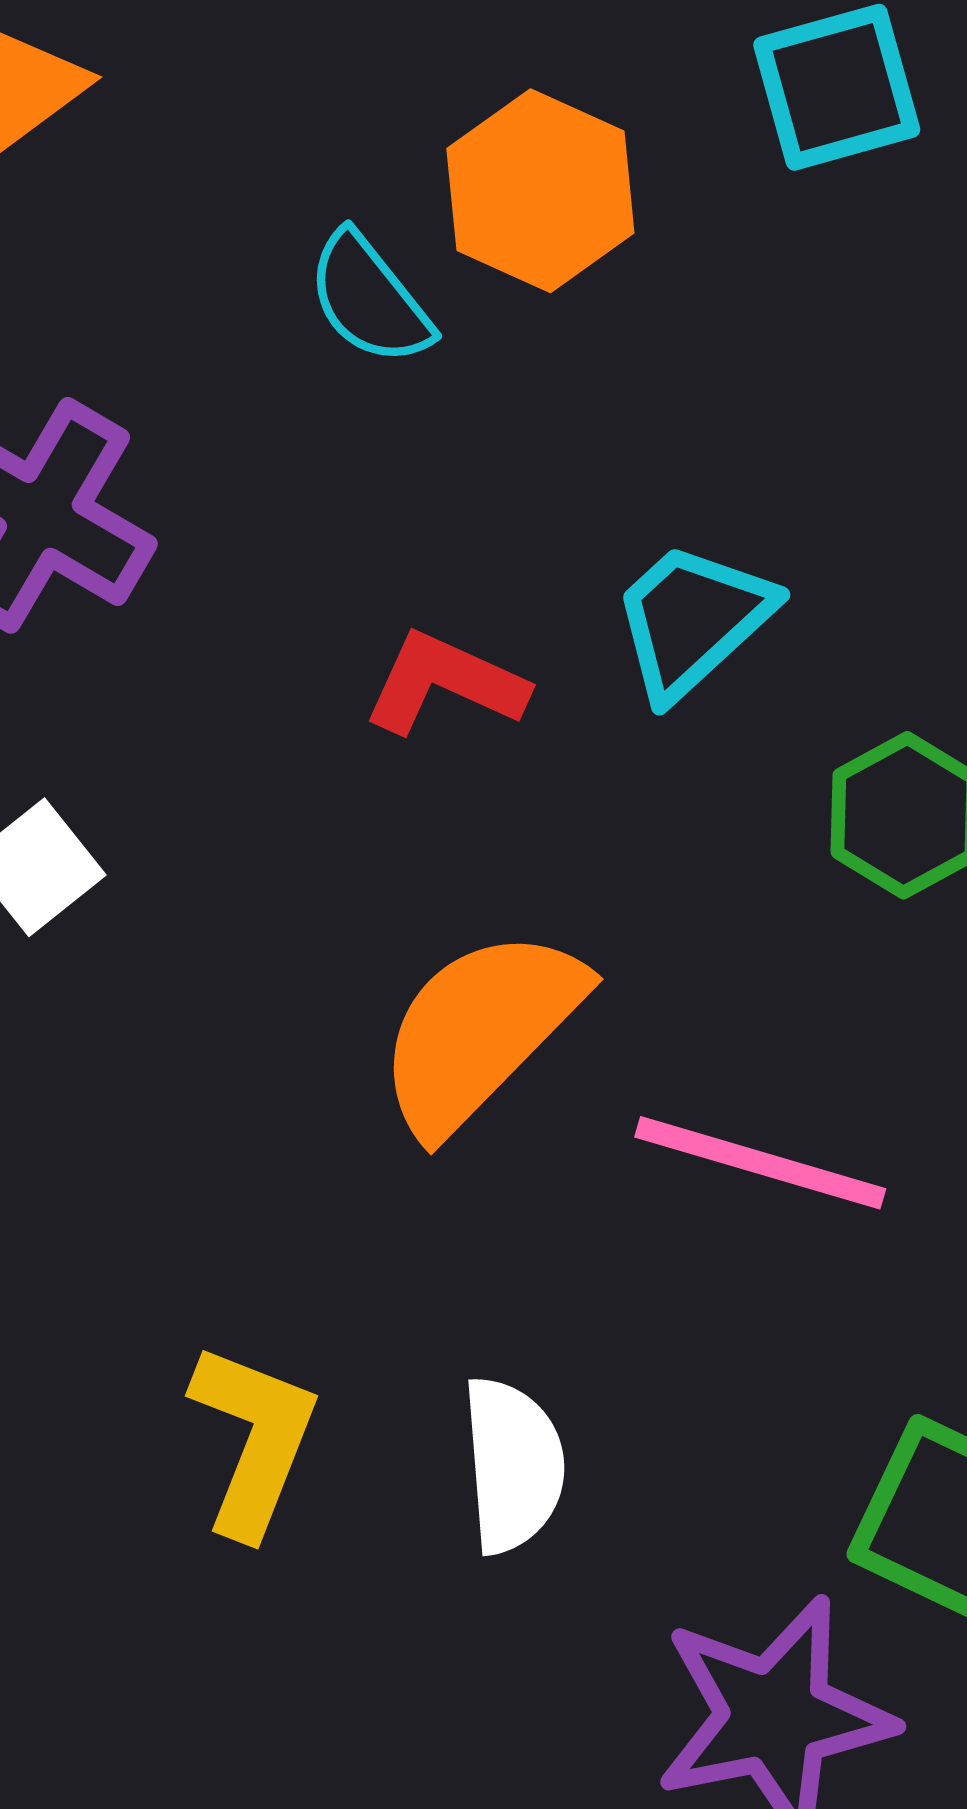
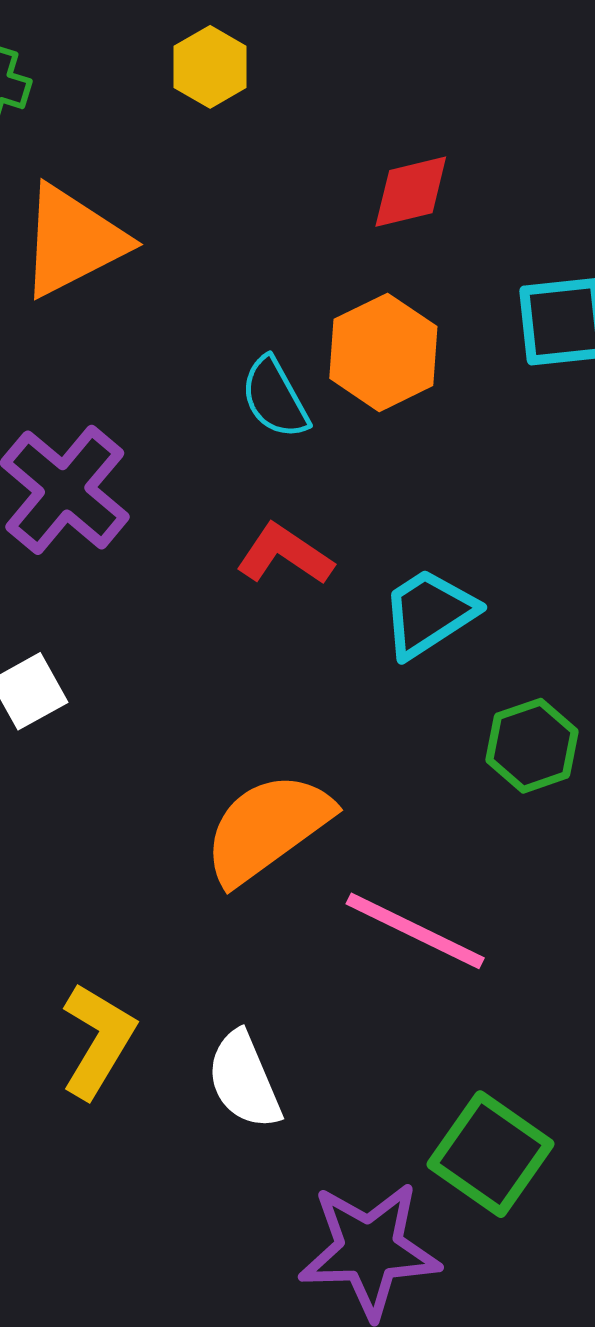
red L-shape: (445, 683) -> (285, 555), moved
white semicircle: (513, 1465) -> (244, 1080), turned 152

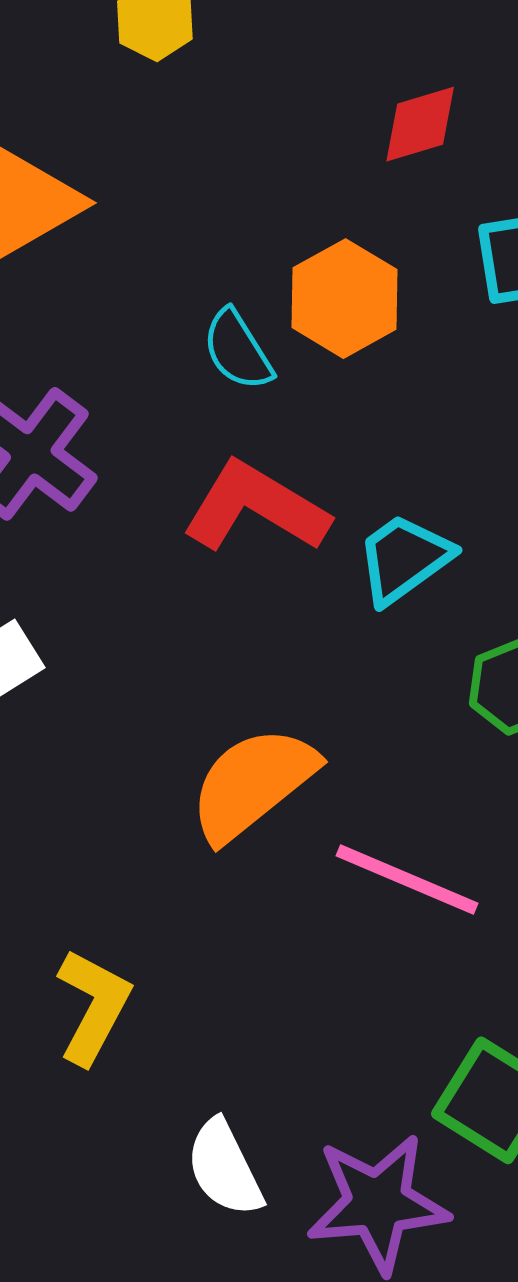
red diamond: (411, 192) -> (420, 124), moved
red L-shape: (285, 555) -> (256, 507), size x1.5
white semicircle: (244, 1080) -> (224, 1168), moved

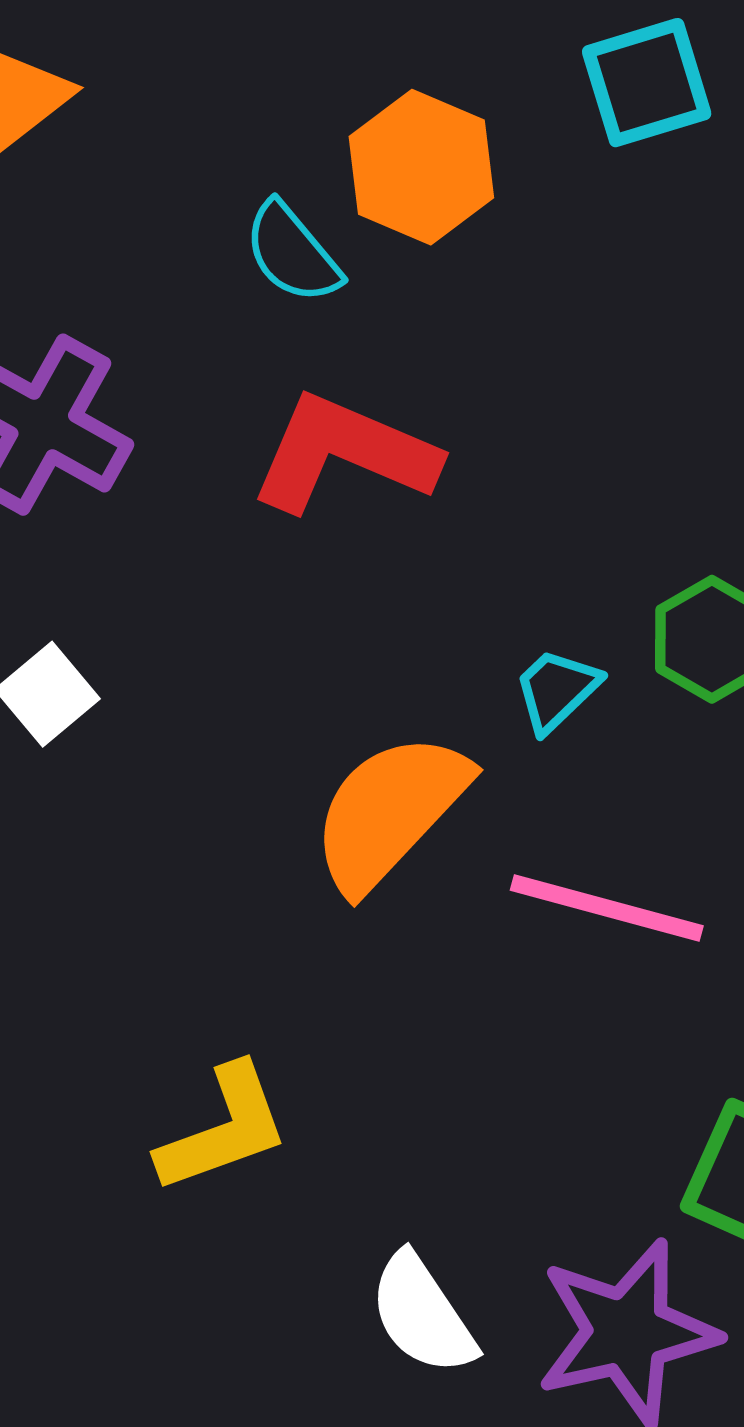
cyan trapezoid: (404, 559) -> (557, 690), moved, size x0.7
yellow L-shape: (93, 1007) -> (223, 1129), turned 50

